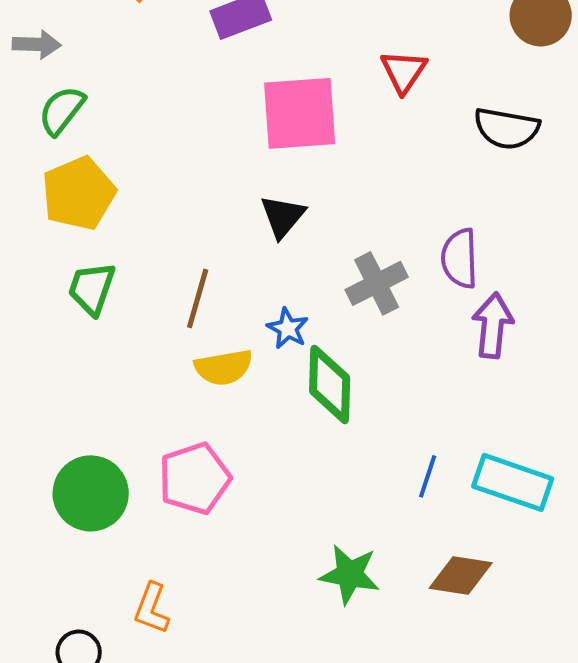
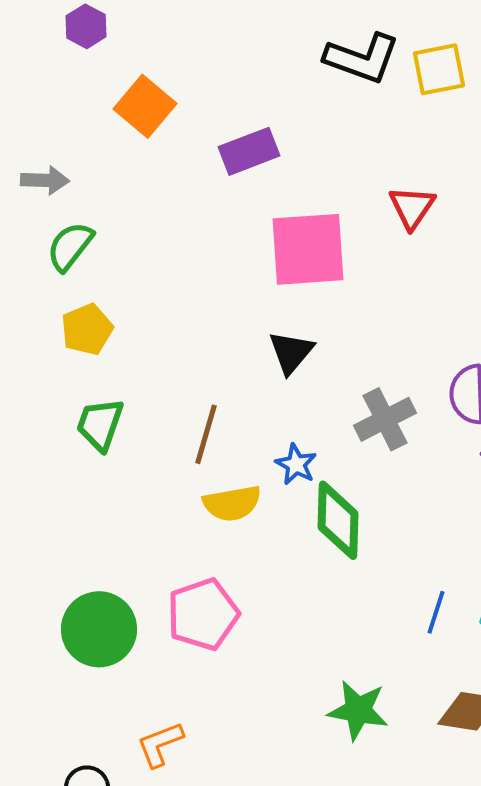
yellow pentagon: (79, 193) -> (87, 329), size x0.7
orange L-shape: (152, 608) -> (160, 744), turned 48

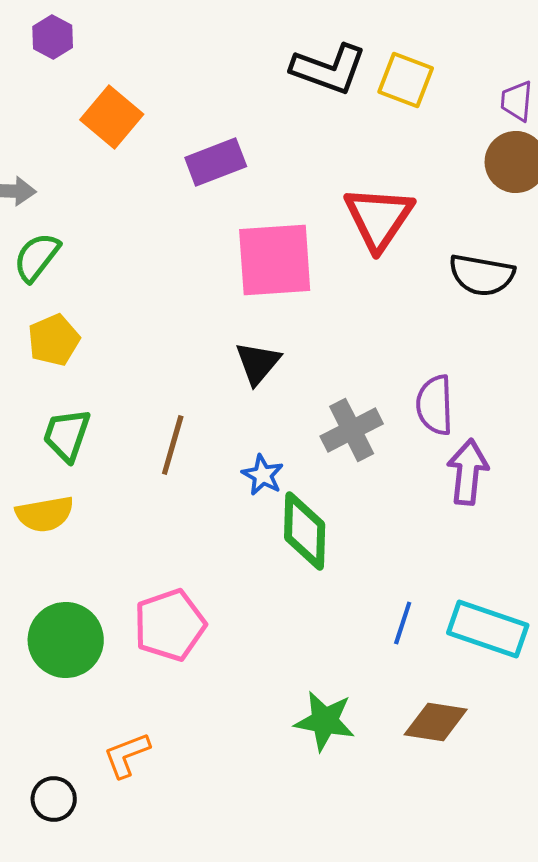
yellow square: (439, 69) -> (406, 80), turned 32
red triangle: (412, 207) -> (379, 218), size x1.5
yellow semicircle: (232, 503) -> (45, 514), moved

